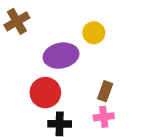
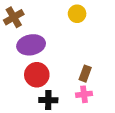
yellow circle: (94, 33) -> (77, 14), moved
purple ellipse: (61, 56) -> (31, 45), moved

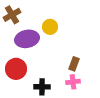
yellow circle: (77, 14) -> (50, 27), moved
red circle: (37, 75) -> (16, 69), moved

